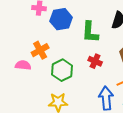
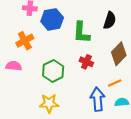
orange cross: (40, 50) -> (25, 41), moved

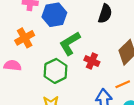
black semicircle: (110, 20) -> (105, 14), moved
green L-shape: (81, 33) -> (70, 43), moved, turned 55

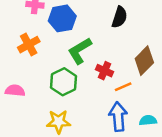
pink semicircle: (13, 65) -> (15, 91), moved
orange line: (123, 84) -> (123, 87), moved

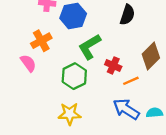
pink semicircle: (15, 91) -> (28, 63), moved, turned 48
blue arrow: (118, 117) -> (126, 109), turned -52

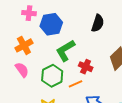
pink semicircle: (28, 63) -> (22, 70), moved
orange line: (131, 81) -> (75, 84), moved

